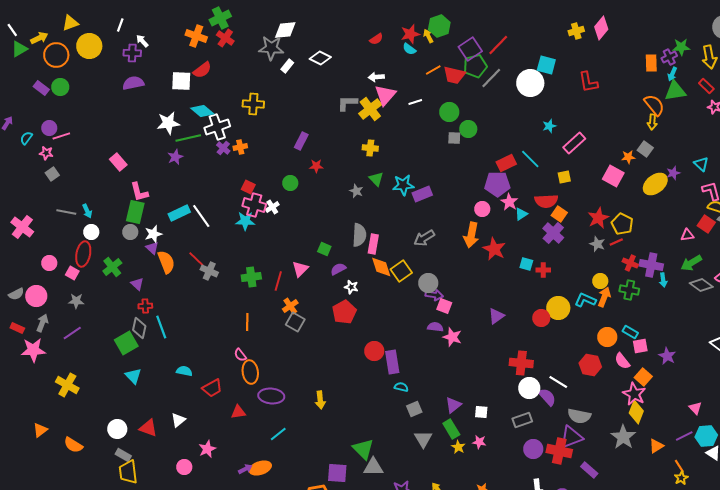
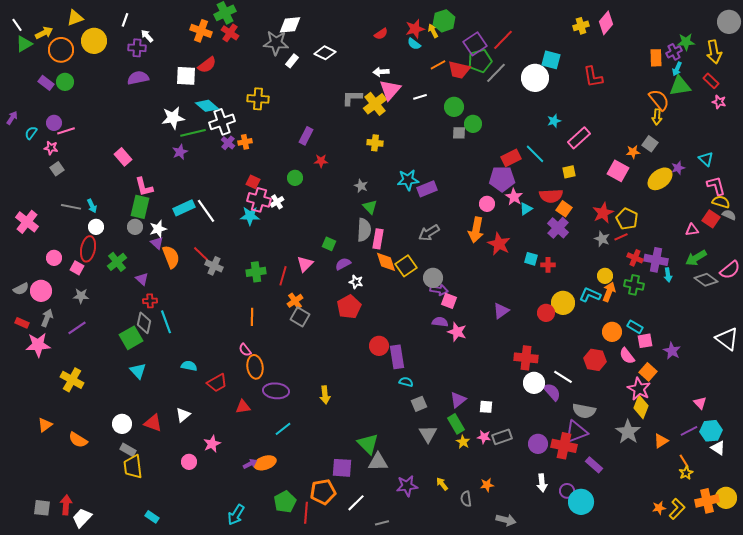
green triangle: (376, 179) -> (370, 207), moved
gray rectangle: (522, 420) -> (502, 437), moved

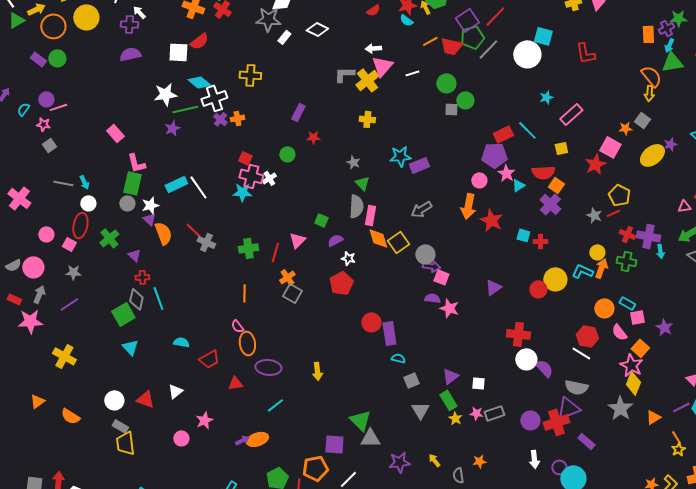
red star: (603, 213) -> (595, 164), moved
white line: (563, 377) -> (581, 353), moved
red cross: (564, 446) -> (556, 422), turned -30

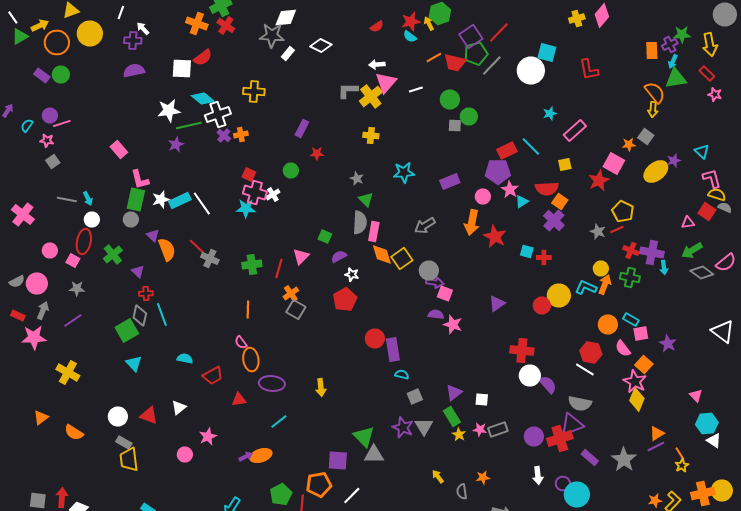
purple rectangle: (419, 165) -> (450, 182), moved
white star: (150, 205) -> (161, 200), moved
purple line: (681, 407) -> (656, 446), moved
gray star: (620, 408) -> (624, 460), moved
purple star: (399, 462) -> (403, 428), moved, turned 30

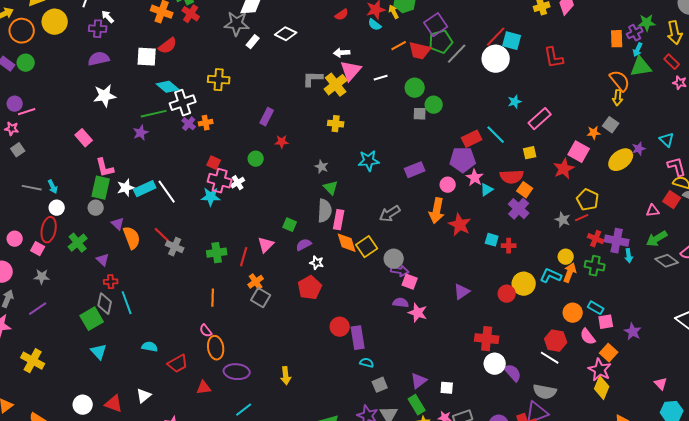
red line: (499, 32) -> (496, 37), moved
white star: (169, 110) -> (105, 96), moved

